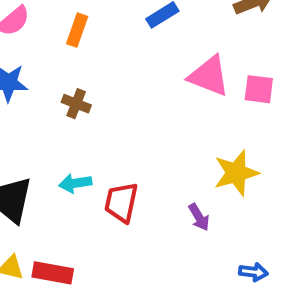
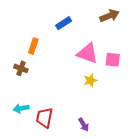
orange rectangle: (77, 30) -> (33, 46), moved
yellow star: (236, 173) -> (90, 80), moved, size x0.6

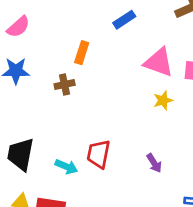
brown cross: (21, 68) -> (65, 84), turned -32
cyan arrow: (21, 108) -> (66, 167), moved, turned -147

